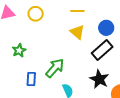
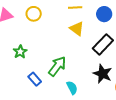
blue circle: (106, 28) -> (104, 14), moved
blue rectangle: (31, 79) -> (35, 79), turned -40

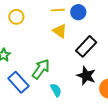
blue circle: (104, 14) -> (78, 12), moved
blue rectangle: (35, 79) -> (18, 82), size x1.5

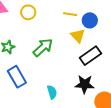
yellow triangle: (60, 31) -> (78, 36), moved
green arrow: (41, 69) -> (43, 47), moved
black star: (86, 76) -> (85, 84), turned -30

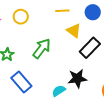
blue circle: (90, 20) -> (93, 12), moved
black star: (85, 84) -> (77, 78), moved
cyan semicircle: (52, 92) -> (59, 91), turned -96

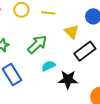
yellow line: (62, 11) -> (48, 13), moved
cyan semicircle: (59, 91) -> (48, 66), moved

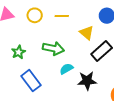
green arrow: (37, 44) -> (53, 48), turned 60

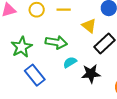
green star: (19, 52) -> (22, 47), size x1.5

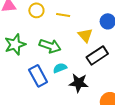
blue rectangle: (35, 75) -> (38, 76), moved

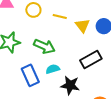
yellow triangle: (85, 35) -> (83, 26), moved

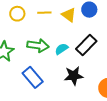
cyan semicircle: (53, 69) -> (62, 49), moved

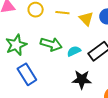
blue rectangle: (33, 77) -> (27, 74), moved

